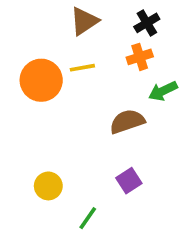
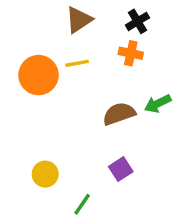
orange cross: (140, 57) -> (131, 53), turned 30
green arrow: (163, 91) -> (158, 104), moved

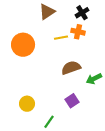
yellow line: (77, 63) -> (61, 38), moved
green arrow: (158, 104) -> (94, 79), moved

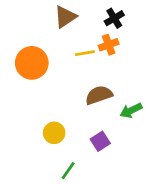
orange cross: (78, 32) -> (109, 45), turned -32
yellow circle: (27, 104) -> (54, 133), moved

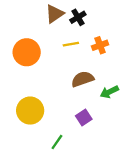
black cross: (114, 18) -> (78, 17), moved
orange cross: (109, 45) -> (100, 45), moved
yellow circle: (54, 133) -> (30, 111), moved, size x1.5

